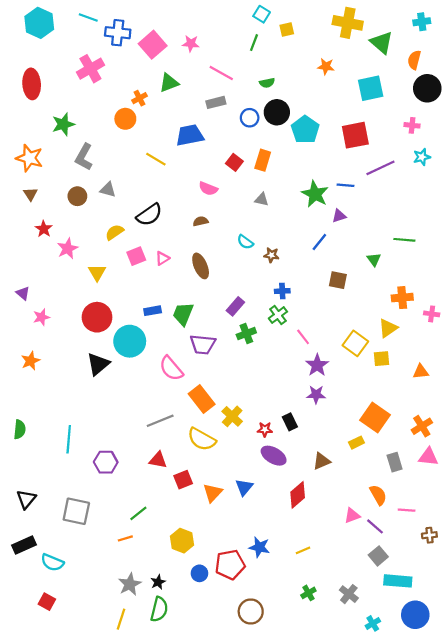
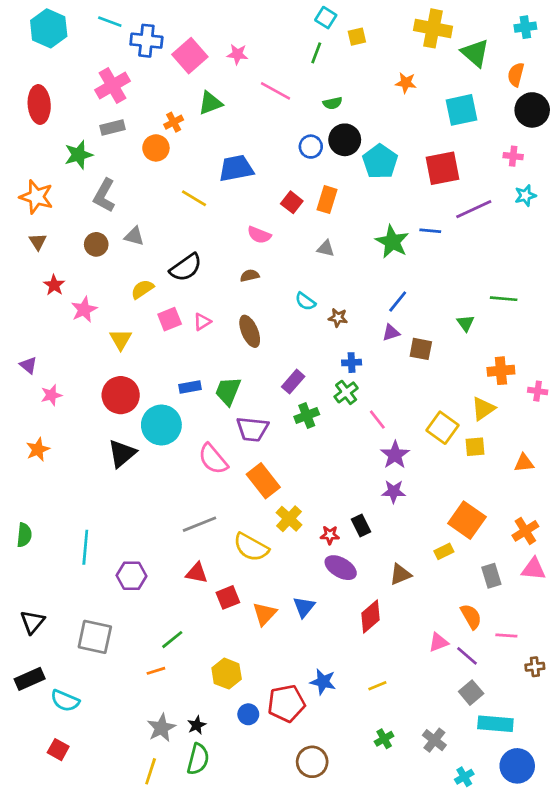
gray rectangle: (216, 102) -> (112, 128), moved
purple triangle: (339, 216) -> (391, 333), moved
orange rectangle: (202, 399) -> (263, 481), moved

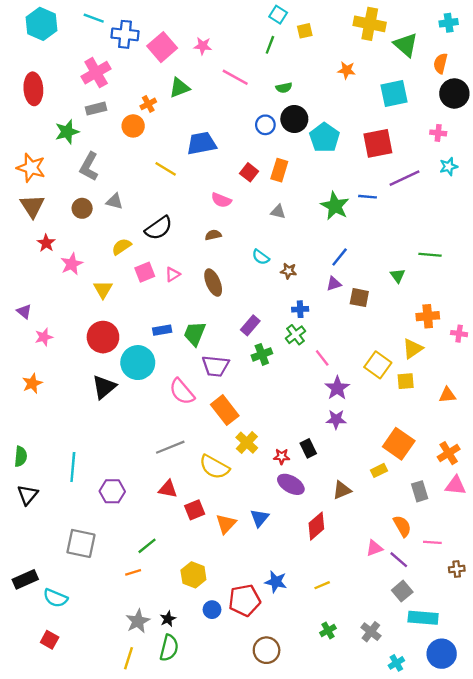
brown triangle: (38, 242) -> (32, 206), size x1.6
black triangle: (32, 622) -> (28, 495), moved

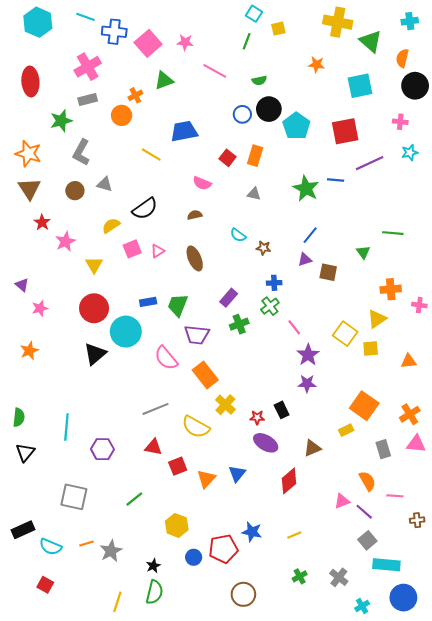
orange line: (133, 572) -> (87, 543), moved
gray star: (138, 621) -> (111, 551), moved

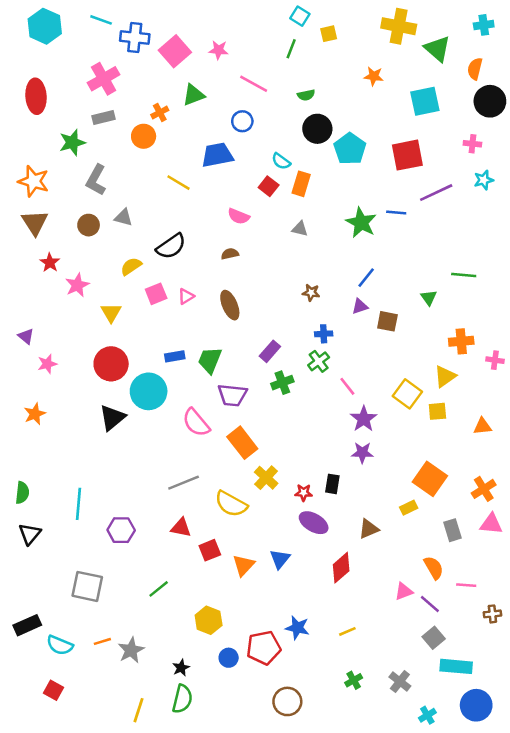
blue circle: (242, 114) -> (242, 121), moved
cyan semicircle: (238, 235) -> (281, 161), moved
black rectangle: (282, 410) -> (332, 484), turned 35

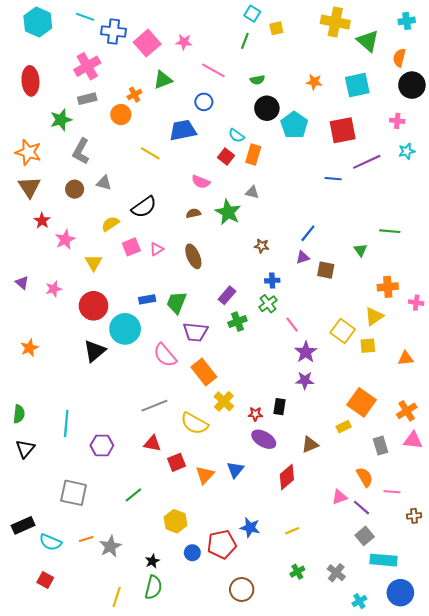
orange star: (374, 76) -> (314, 82), moved
green star: (361, 223) -> (228, 212), moved
pink star: (47, 364) -> (54, 289), moved

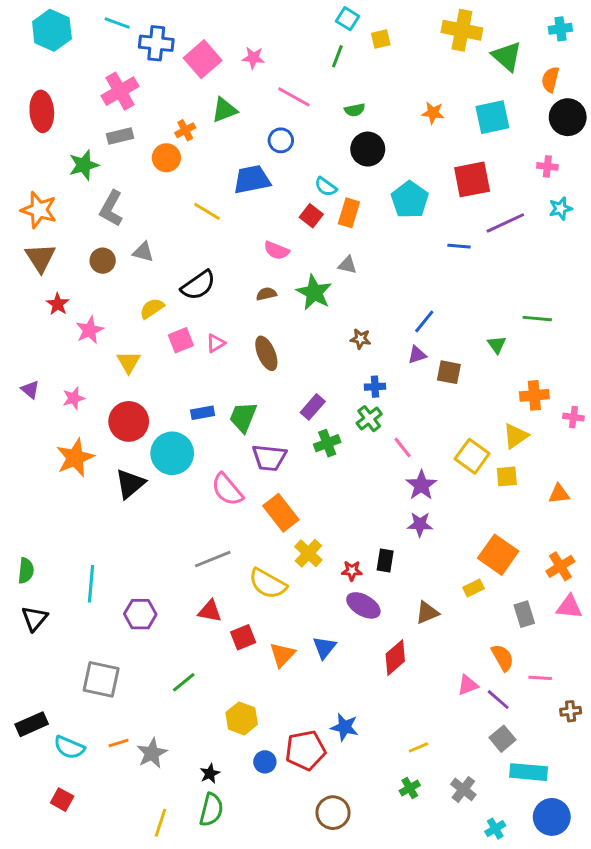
cyan pentagon: (294, 125) -> (410, 200), moved
orange star: (29, 348) -> (75, 458), moved, size x1.5
yellow line: (292, 531) -> (418, 747), moved

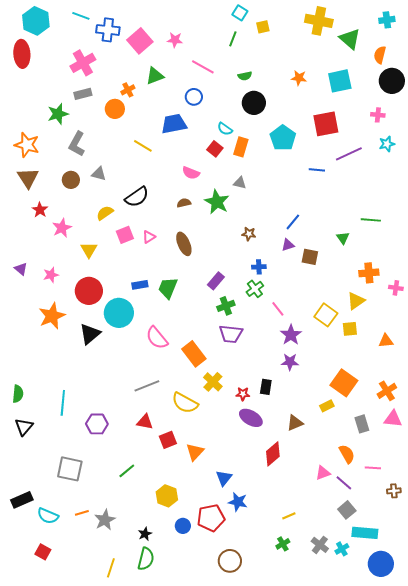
red ellipse: (42, 111) -> (22, 54), moved
purple trapezoid: (269, 458) -> (231, 334), moved
blue triangle: (324, 647) -> (224, 478), moved
cyan cross: (495, 829) -> (342, 549), moved

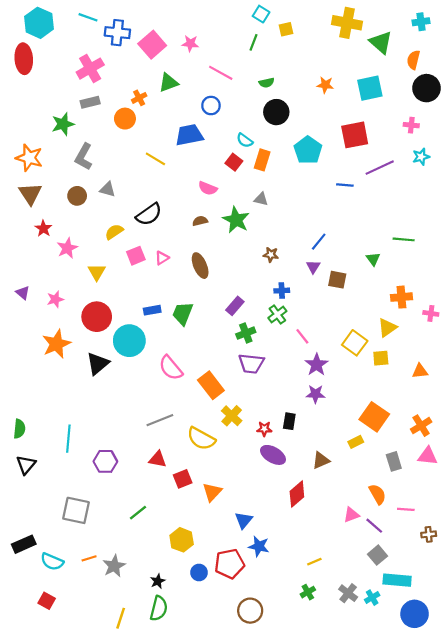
purple triangle: (288, 245) -> (313, 267), turned -40

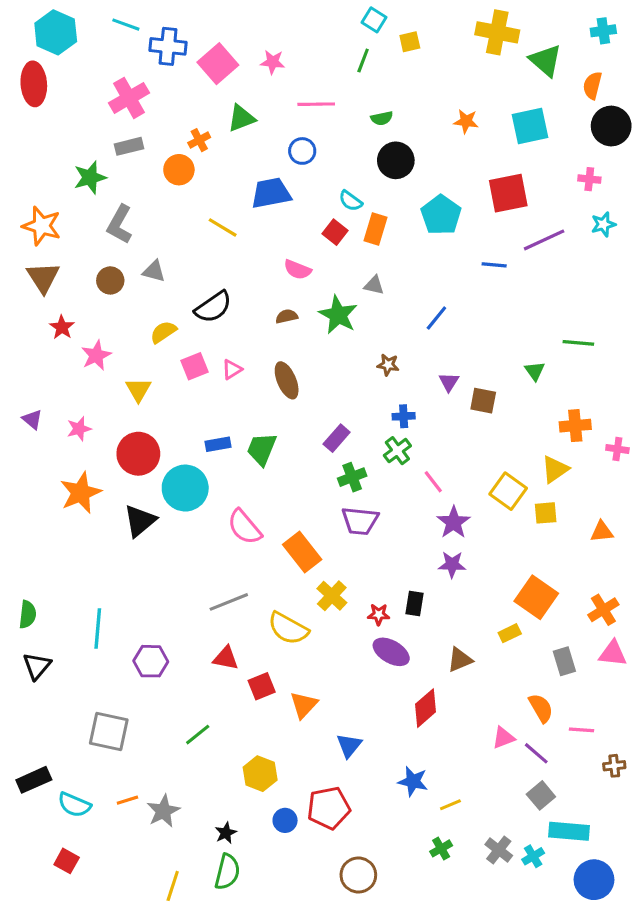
pink line: (221, 73) -> (316, 104), turned -30
blue line: (319, 242) -> (436, 318), moved
blue star: (259, 546) -> (413, 781), moved

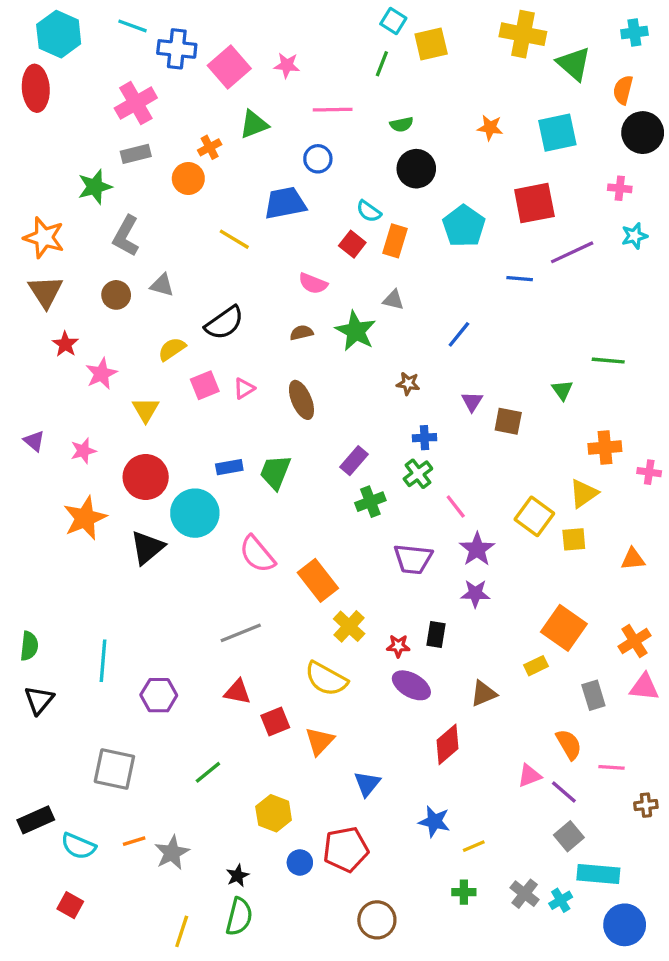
yellow square: (410, 42) -> (431, 44), size x1.5
purple trapezoid: (360, 521) -> (413, 559), moved
yellow semicircle: (288, 628) -> (326, 679), moved
green cross: (441, 848) -> (464, 892), turned 30

